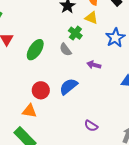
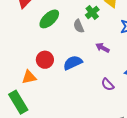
orange triangle: (29, 111) -> (29, 77), turned -35
purple semicircle: (91, 126) -> (108, 85), moved

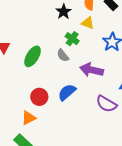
purple arrow: (103, 48) -> (92, 70), size x1.6
purple semicircle: (108, 85) -> (106, 104), size x1.5

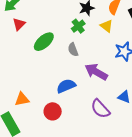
green cross: (72, 39) -> (78, 26), moved
red circle: (39, 97) -> (53, 111), moved

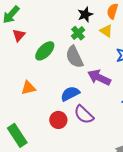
gray semicircle: (73, 50) -> (74, 57), size x1.6
orange triangle: (22, 99) -> (28, 88), moved
purple semicircle: (100, 109) -> (84, 115), moved

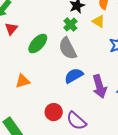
purple arrow: (99, 78) -> (99, 86), moved, turned -130
blue semicircle: (70, 94) -> (74, 76), moved
purple semicircle: (84, 115) -> (76, 121), moved

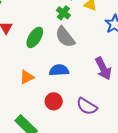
blue semicircle: (74, 76) -> (59, 70), moved, turned 36
red circle: (54, 112) -> (54, 101), moved

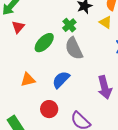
green cross: (63, 13) -> (69, 25), moved
blue semicircle: (59, 70) -> (61, 80), turned -54

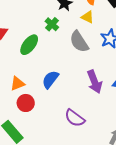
gray semicircle: (74, 48) -> (79, 42), moved
red circle: (49, 109) -> (26, 103), moved

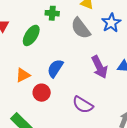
green cross: (52, 24) -> (52, 13), turned -32
red circle: (26, 103) -> (42, 93), moved

